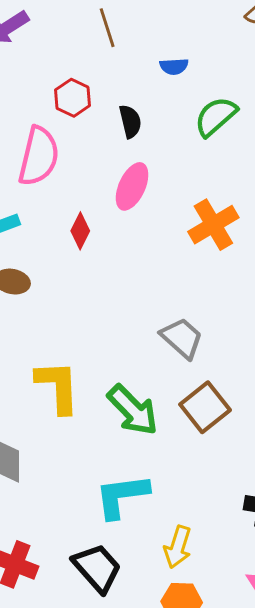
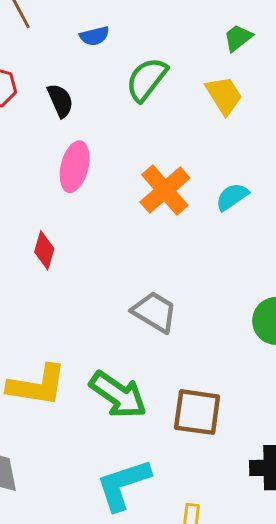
red diamond: (80, 231) -> (44, 250), moved
yellow L-shape: (58, 387) -> (37, 385), turned 112
brown square: (205, 407) -> (197, 412), moved, turned -33

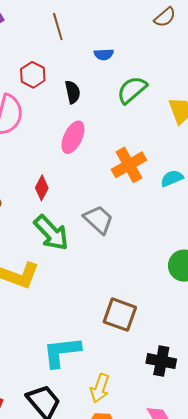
gray trapezoid: (154, 312) -> (98, 220), moved
green arrow: (118, 395) -> (51, 233), moved

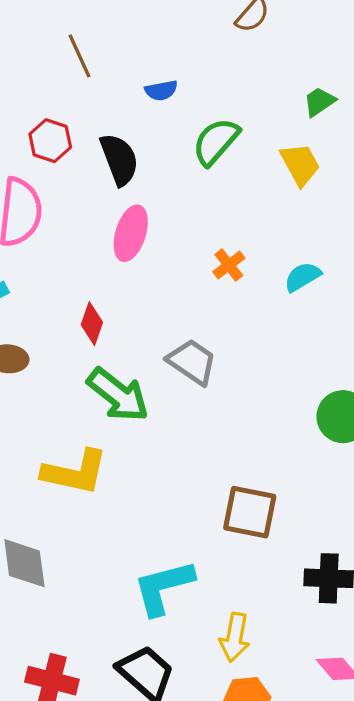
black semicircle: (73, 92) -> (119, 159), size x1.4
orange cross: (129, 165) -> (229, 265), size x0.6

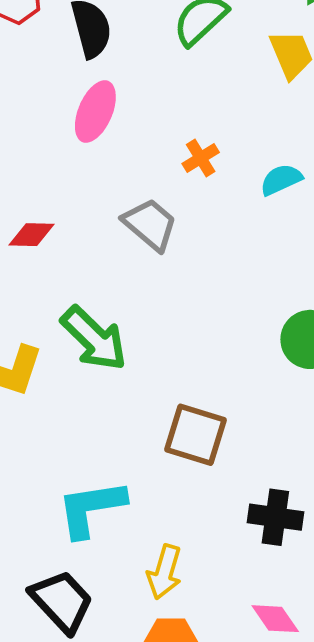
red diamond: (92, 324) -> (32, 235), moved, turned 66
gray trapezoid: (192, 362) -> (150, 224), moved
green arrow: (118, 395) -> (94, 339), moved

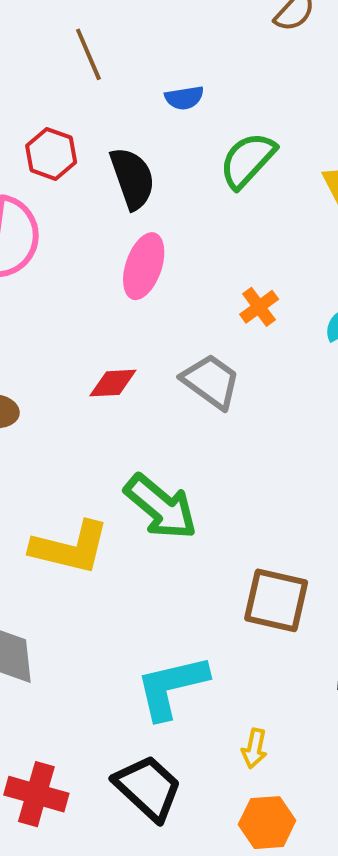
red diamond: (32, 235) -> (113, 383), moved
yellow arrow: (164, 572) -> (254, 748), size x0.7

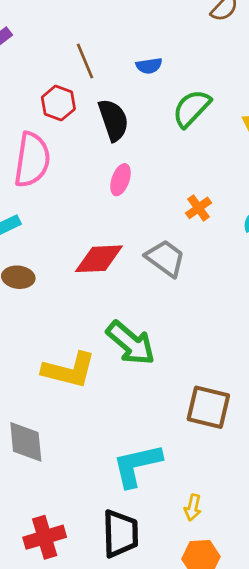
brown line: (88, 54) -> (85, 61), moved
pink ellipse: (144, 266) -> (120, 180), size x0.7
red diamond: (113, 383) -> (99, 259), size x1.5
black trapezoid: (148, 788) -> (120, 534), turned 45
red cross: (36, 794) -> (45, 537), turned -33

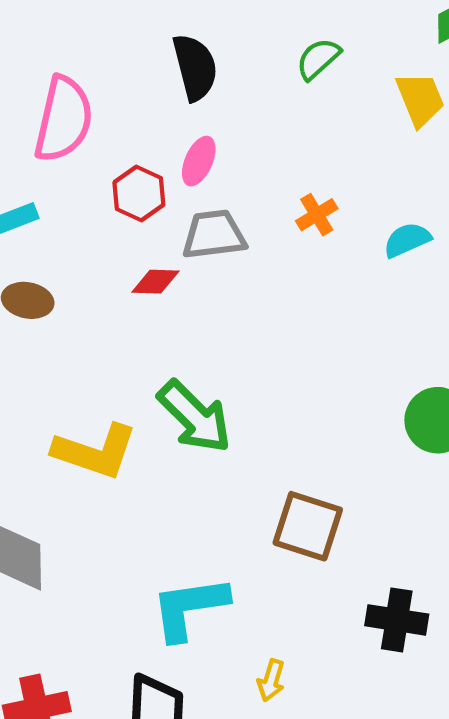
red hexagon: (58, 103) -> (139, 193), moved
green semicircle: (192, 108) -> (318, 59), size x0.7
gray trapezoid: (165, 258) -> (214, 235), moved, turned -48
red diamond: (99, 259) -> (155, 282), size x0.6

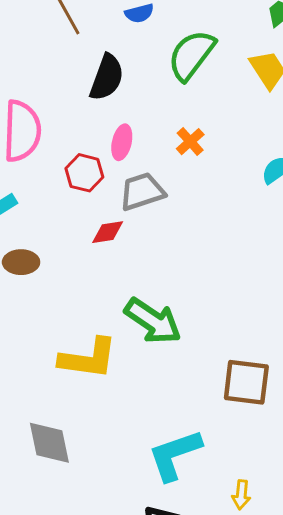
green semicircle: (318, 59) -> (191, 55), size x1.6
black semicircle: (195, 67) -> (107, 77), turned 45
orange cross: (317, 215) -> (190, 142), moved

